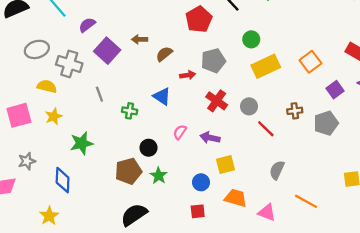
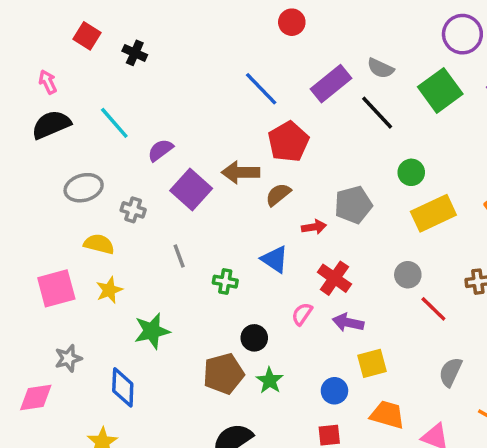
red pentagon: (199, 19) -> (288, 142), moved
brown arrow: (140, 39) -> (241, 172), size x1.5
gray cross: (69, 64) -> (133, 210), size x0.6
red cross: (217, 101) -> (334, 278), moved

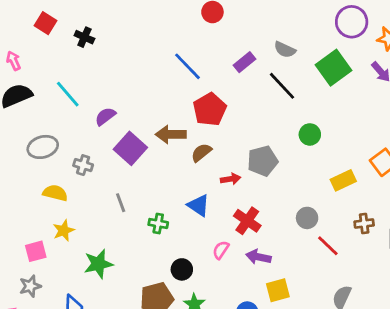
purple rectangle: (331, 84) -> (244, 62), size x0.7
yellow rectangle: (433, 213) -> (343, 180), moved, size x0.7
pink square: (56, 288) -> (36, 251), moved, size x0.7

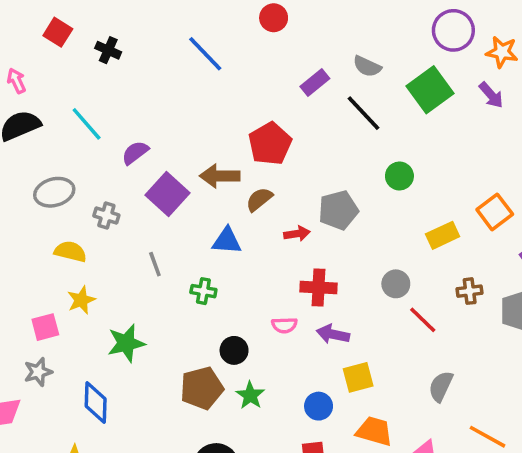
blue line: (187, 66) -> (205, 54), moved
blue triangle: (199, 205) -> (227, 241), moved, turned -30
red cross: (247, 221) -> (319, 287), turned -32
pink semicircle: (221, 250) -> (284, 325), turned -126

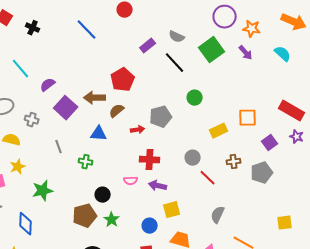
orange square: (495, 212) -> (248, 118), turned 36

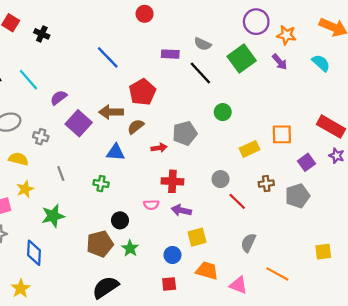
blue line: (87, 30) -> (108, 57), moved
purple rectangle: (148, 46) -> (170, 54), turned 42
gray line: (59, 147) -> (61, 173), moved

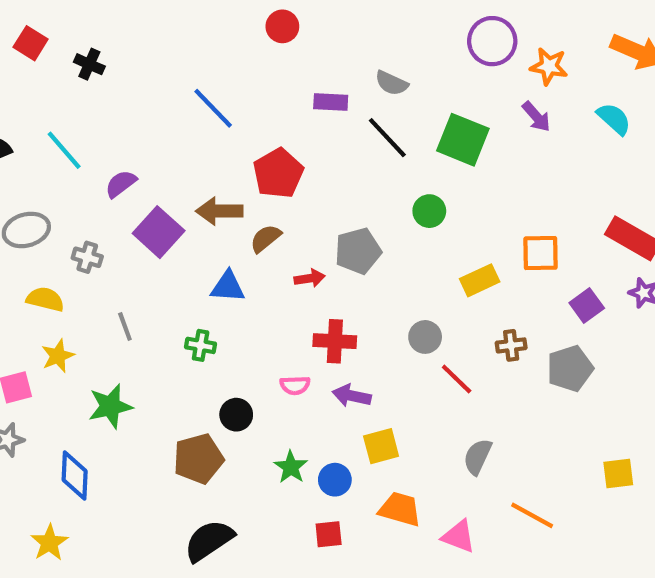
green square: (242, 58) -> (463, 140), moved, turned -32
green star: (130, 248) -> (291, 467), moved

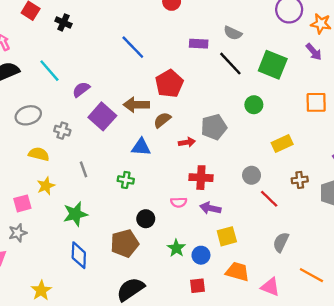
orange square: (541, 253) -> (316, 102), moved
blue diamond: (75, 476) -> (79, 255), moved

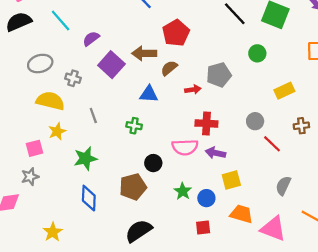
yellow semicircle: (39, 154) -> (50, 101), size x1.4
pink semicircle: (179, 202) -> (185, 147), size x1.6
pink triangle: (270, 287) -> (273, 229), size x1.4

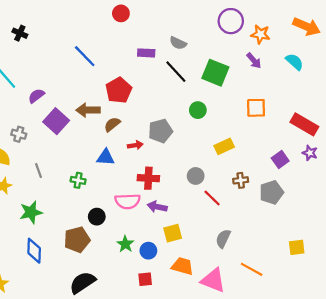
blue triangle: (149, 94) -> (106, 157), moved

